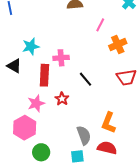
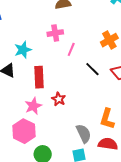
pink line: (100, 25) -> (71, 49), moved
pink cross: (61, 58) -> (55, 33), moved
black line: (86, 79) -> (92, 69), moved

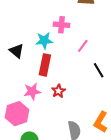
pink cross: (55, 33) -> (61, 25), moved
cyan star: (23, 50) -> (44, 41), moved

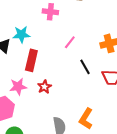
pink cross: (61, 25) -> (50, 12), moved
cyan star: (44, 41) -> (21, 34), moved

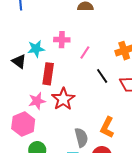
pink cross: (50, 12) -> (62, 40), moved
red star: (44, 87) -> (63, 99), size x1.6

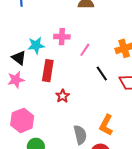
red star: (63, 99) -> (63, 96), size x0.6
pink star: (37, 101) -> (16, 80), moved

